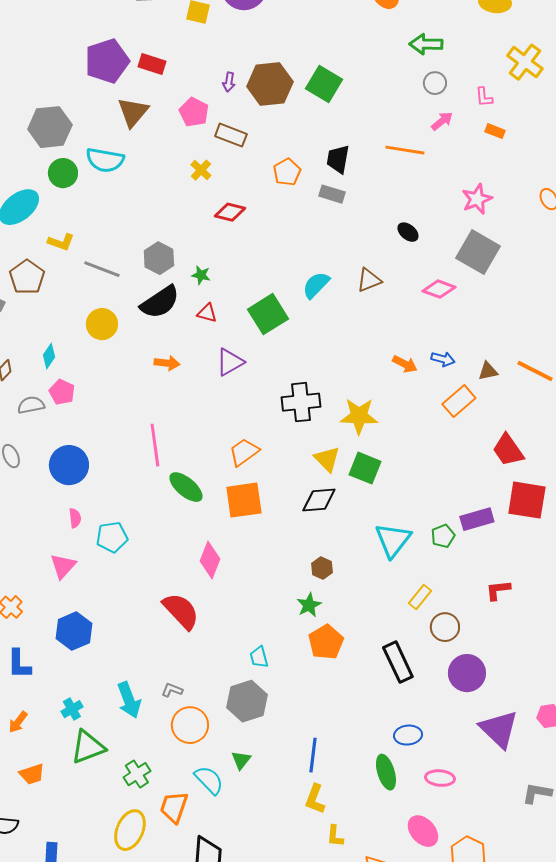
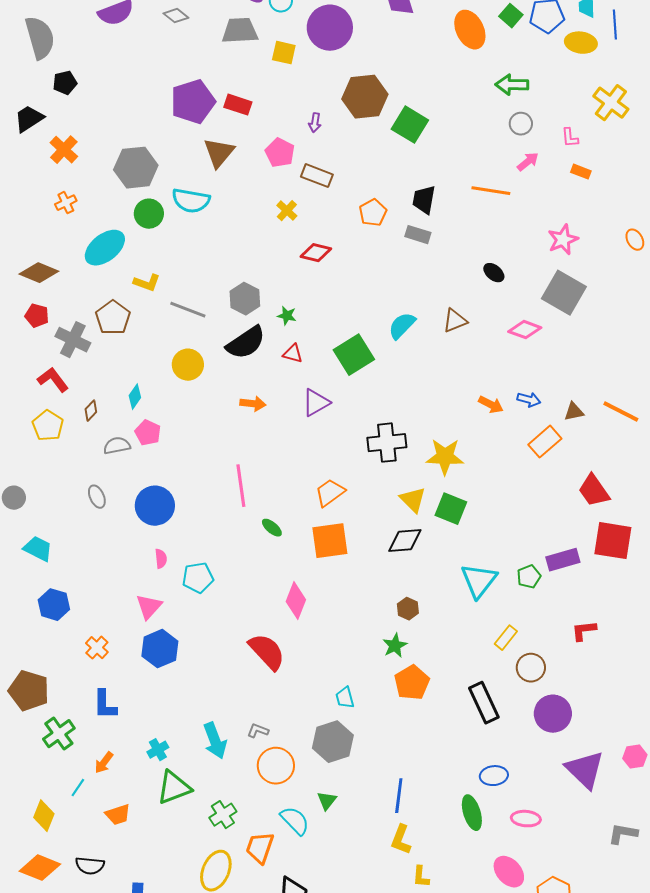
brown hexagon: (270, 84) -> (365, 97), moved
green ellipse: (186, 487) -> (272, 528), size x0.6
blue hexagon: (74, 631) -> (160, 649), moved

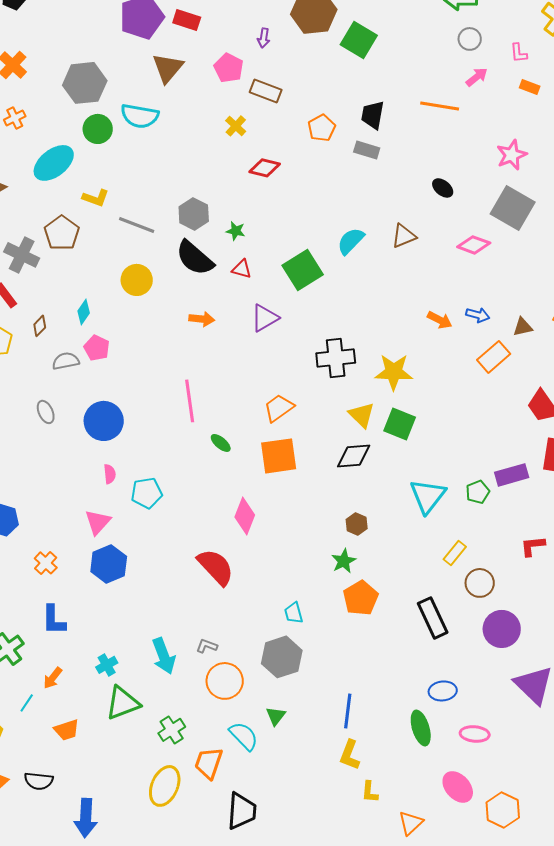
black semicircle: (246, 343) -> (195, 258), turned 75

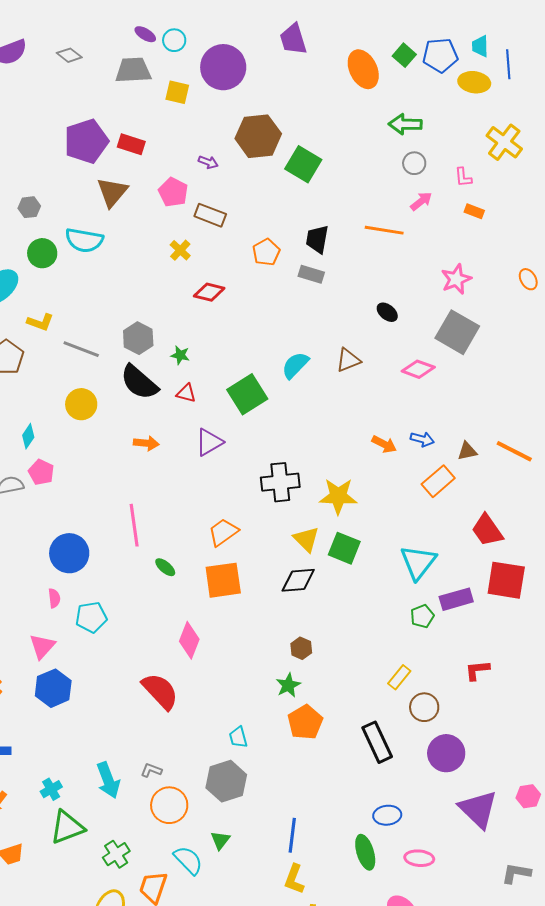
purple arrow: (264, 38) -> (208, 162), turned -78
gray hexagon: (85, 83) -> (29, 207), size x0.5
blue circle: (104, 421) -> (69, 553), moved
cyan triangle: (428, 496) -> (418, 562), moved

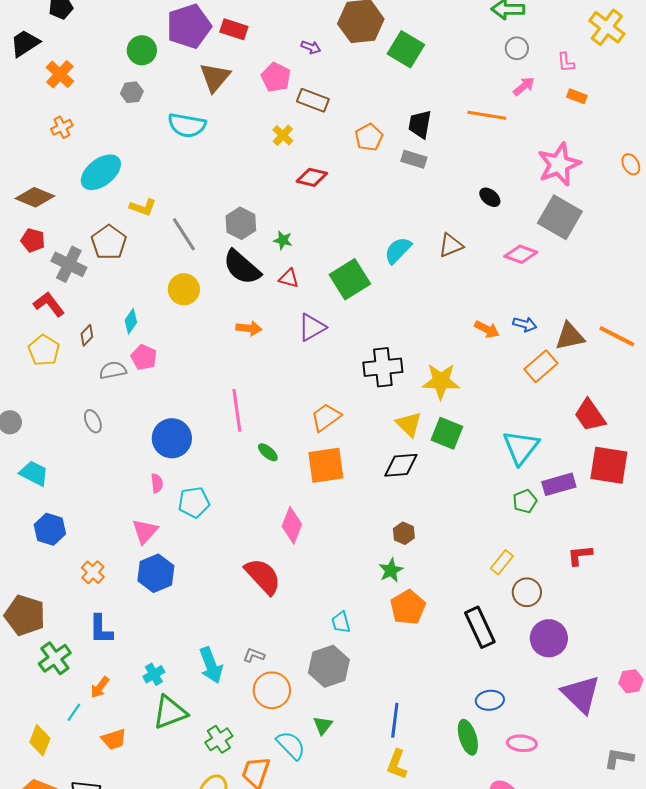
green circle: (42, 253) -> (142, 50), moved
pink star: (456, 279) -> (559, 164), size x1.4
gray line: (81, 349) -> (184, 234), turned 36
brown triangle: (467, 451) -> (570, 336), size x1.5

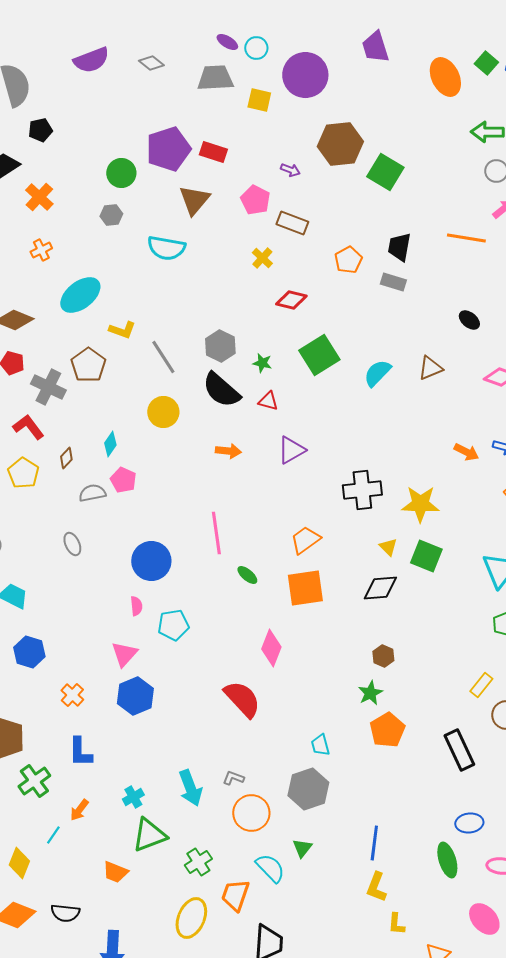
green square: (350, 279) -> (319, 355), moved
yellow triangle: (409, 424) -> (388, 547), size x0.7
orange trapezoid: (114, 739) -> (115, 872), moved, turned 40

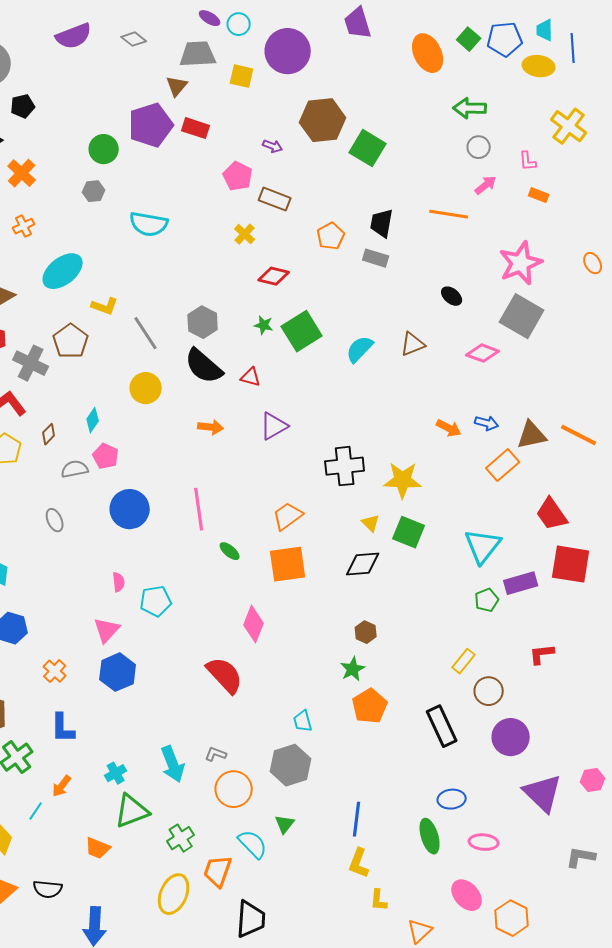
brown triangle: (194, 200) -> (177, 86), moved, size x0.7
green star: (262, 363) -> (264, 325), moved
blue circle: (151, 561) -> (130, 509), moved

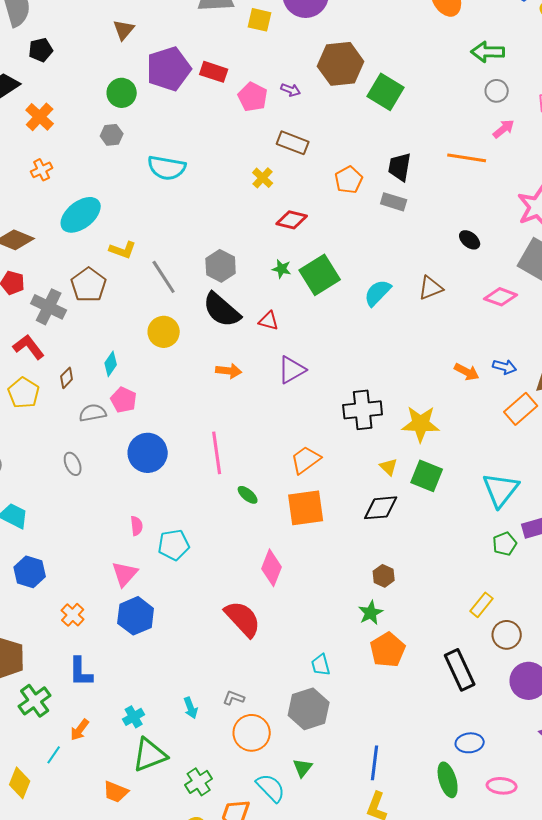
brown triangle: (177, 86) -> (124, 30), moved
pink pentagon: (238, 176) -> (253, 97), moved
cyan arrow: (173, 764) -> (191, 708), size x0.6

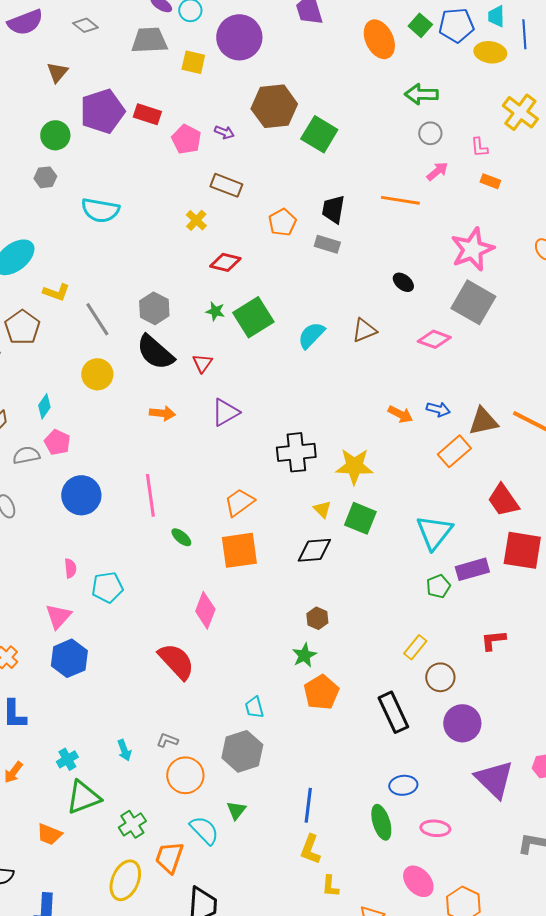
red triangle: (269, 321) -> (202, 363), turned 50

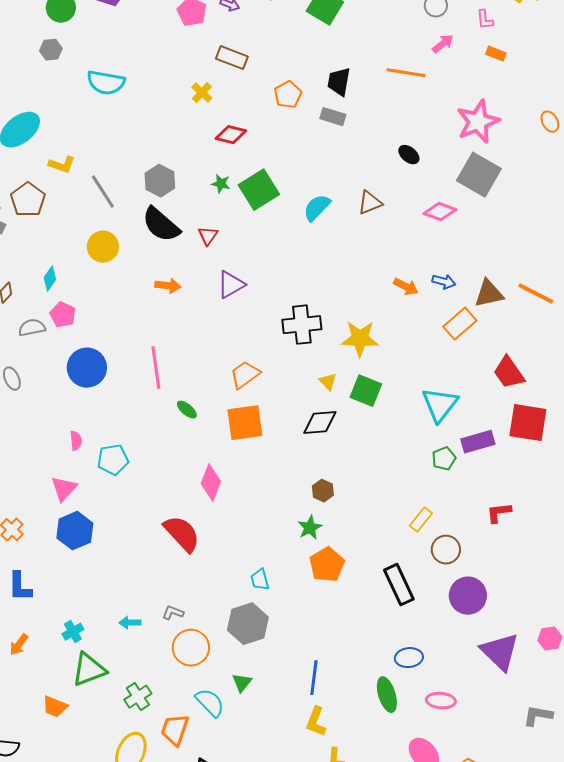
cyan arrow: (124, 750) -> (130, 623), turned 110

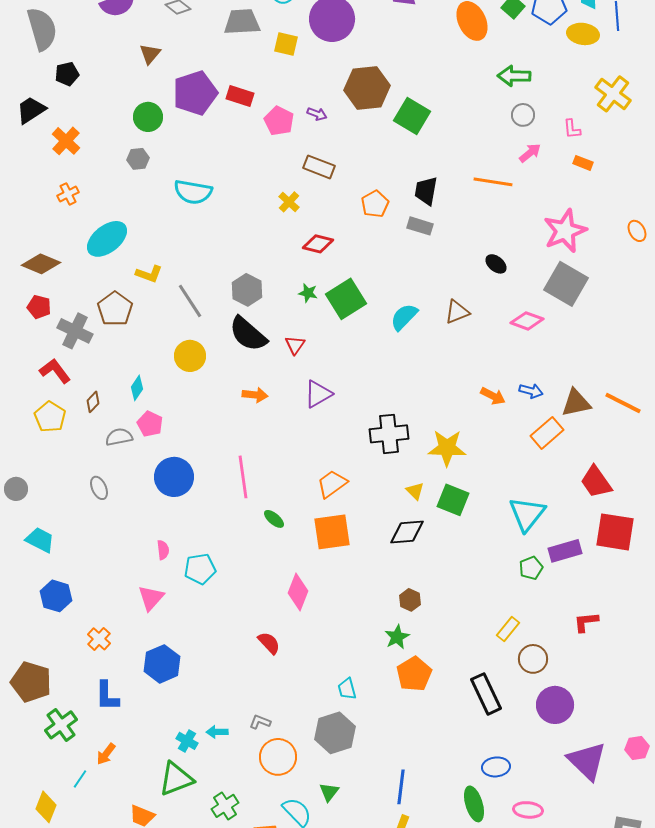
blue hexagon: (75, 531) -> (162, 664), moved
red semicircle: (182, 534) -> (269, 643), size x0.6
cyan cross: (73, 632) -> (187, 741), moved, turned -30

